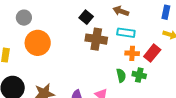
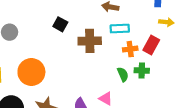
black square: (86, 17) -> (60, 24), moved
orange circle: (38, 43) -> (31, 72), moved

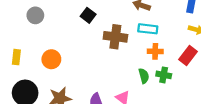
red rectangle: (151, 45) -> (188, 56), moved
orange circle: (31, 72) -> (51, 59), size x0.7

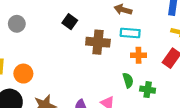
orange circle: (51, 59) -> (23, 74), moved
green cross: (164, 75) -> (148, 90), moved

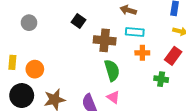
green semicircle: (128, 80) -> (112, 70), moved, size x1.5
green cross: (148, 90) -> (161, 79), moved

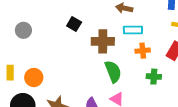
green cross: (161, 79) -> (154, 77), moved

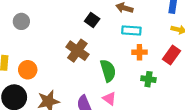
black square: (74, 24) -> (92, 20), moved
brown cross: (103, 41) -> (77, 51), moved, turned 30

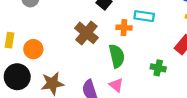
orange cross: (139, 52) -> (124, 28), moved

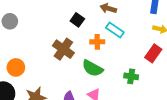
cyan rectangle: (144, 16) -> (115, 30), turned 30
green semicircle: (117, 56) -> (93, 68), turned 135

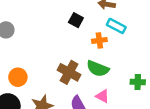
brown cross: (63, 49) -> (69, 72), moved
green cross: (131, 76) -> (138, 82), moved

